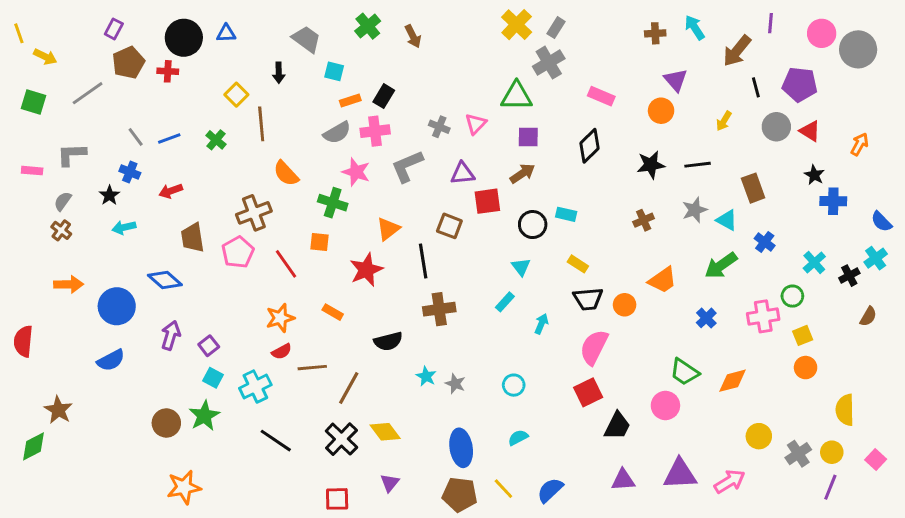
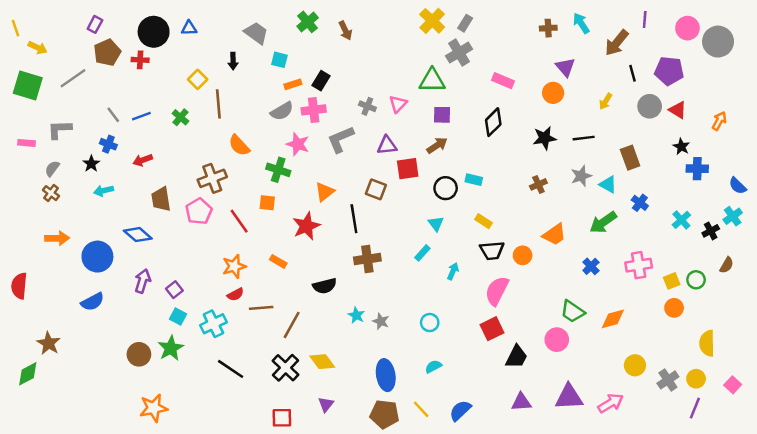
green square: (34, 102) -> (28, 86), size x1.4
green circle: (792, 296) -> (696, 280), moved

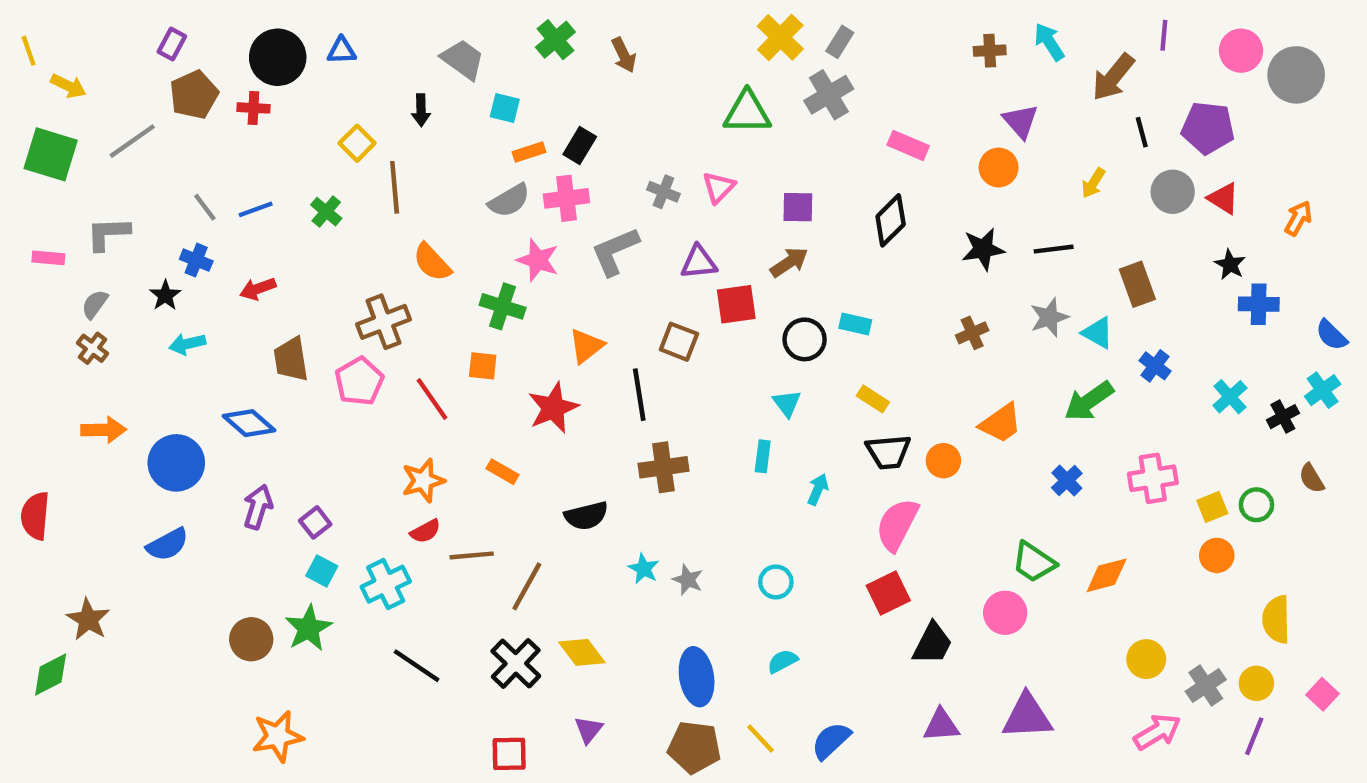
green triangle: (432, 81) -> (747, 112), moved
cyan rectangle: (422, 253) -> (763, 456), turned -35
brown semicircle: (727, 265) -> (1312, 478), turned 119
pink arrow: (611, 403) -> (1157, 732), moved

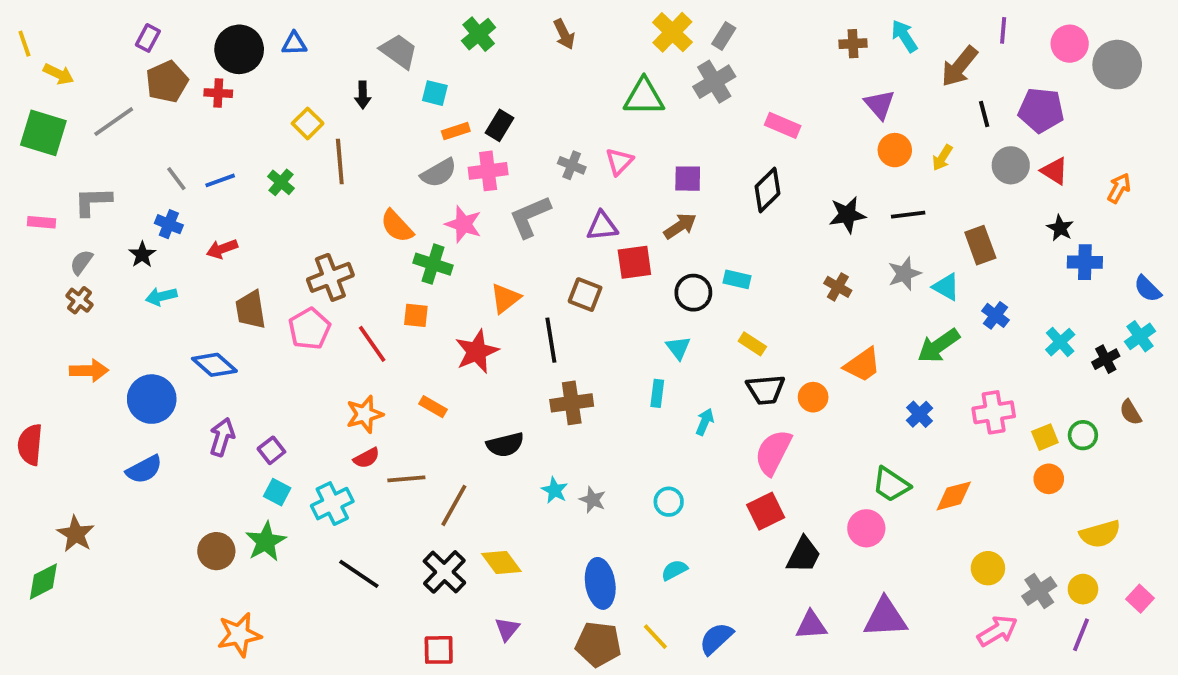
brown arrow: (624, 55) -> (564, 34), moved
orange circle: (999, 167) -> (895, 150), moved
orange semicircle: (432, 262) -> (397, 226), moved
brown cross: (972, 333) -> (838, 287), turned -36
yellow semicircle: (1276, 619) -> (1100, 534), turned -105

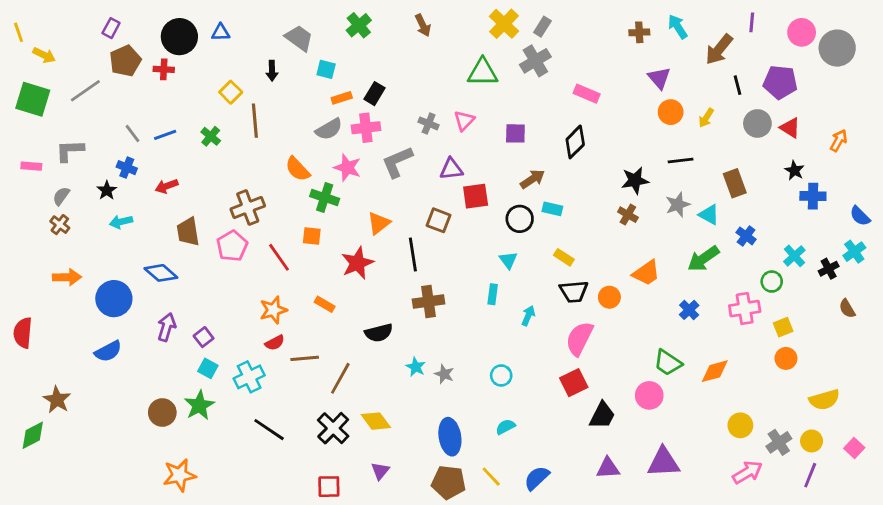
black star: (847, 215) -> (635, 180), moved
brown arrow: (680, 226) -> (532, 179), moved
green circle: (1083, 435) -> (772, 282), moved

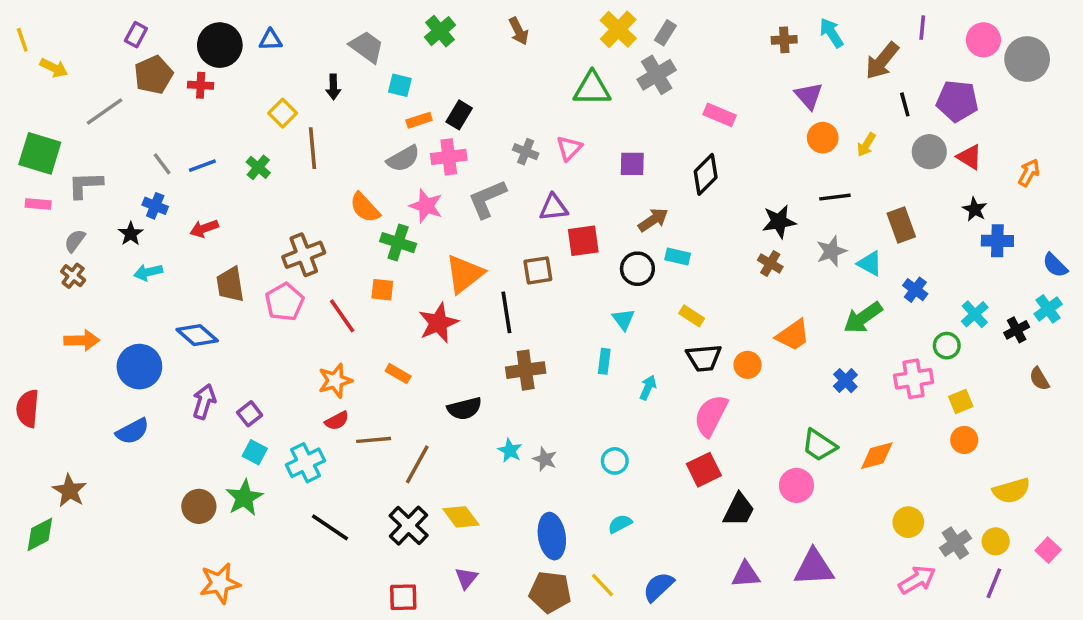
green square: (33, 99) -> (40, 153), moved
brown square: (439, 220) -> (538, 270), turned -30
orange triangle: (379, 223) -> (464, 274), size x1.4

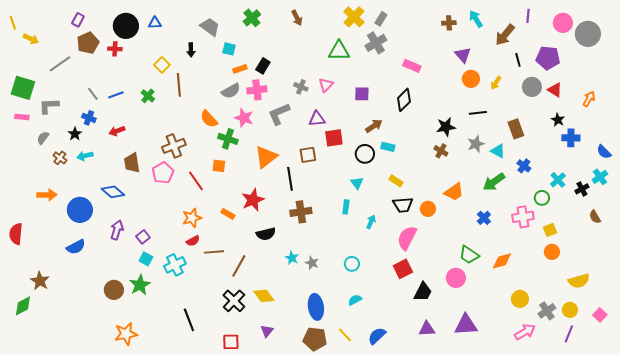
brown cross: (73, 276) -> (60, 158), moved
red star: (438, 323) -> (253, 200), moved
black line: (330, 527) -> (189, 320), moved, turned 35

